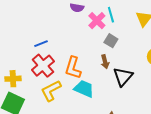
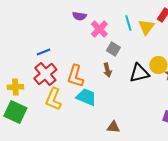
cyan line: (111, 15) -> (128, 23), moved
black triangle: (123, 77) -> (139, 73), moved, turned 35
yellow L-shape: (51, 91) -> (53, 99), turned -40

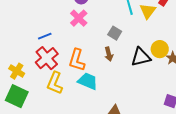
pink cross: (99, 29) -> (79, 18), moved
yellow cross: (15, 87) -> (17, 71), turned 35

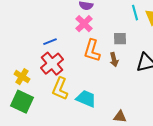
gray square: (115, 33) -> (120, 39), turned -32
orange L-shape: (77, 60) -> (92, 51), moved
cyan trapezoid: (88, 81) -> (86, 99), moved

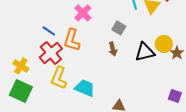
gray square: (120, 39) -> (119, 28), turned 32
blue line: (50, 42) -> (49, 31), turned 56
orange L-shape: (92, 51) -> (72, 40), moved

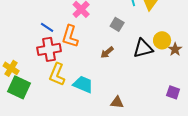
brown arrow: (113, 49) -> (107, 52), moved, turned 64
red cross: (51, 53) -> (49, 49), turned 30
yellow cross: (21, 66) -> (11, 68), moved

